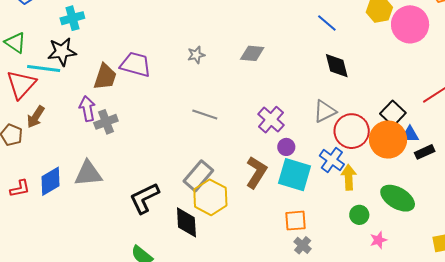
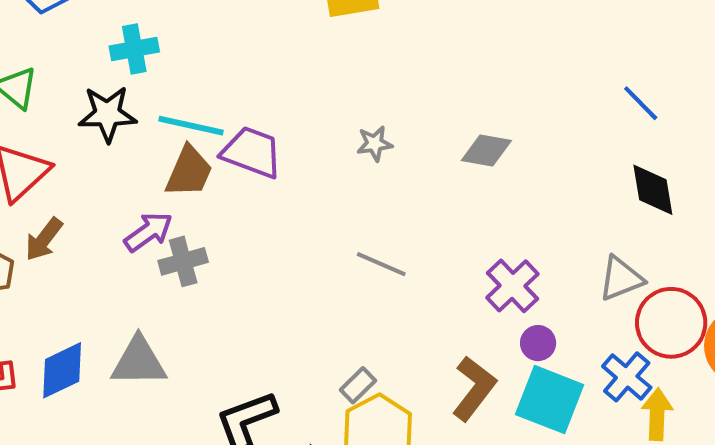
cyan line: (44, 68) -> (191, 126), moved
purple arrow: (87, 109) -> (148, 232), turned 60
gray rectangle: (198, 176) -> (358, 385), size x0.6

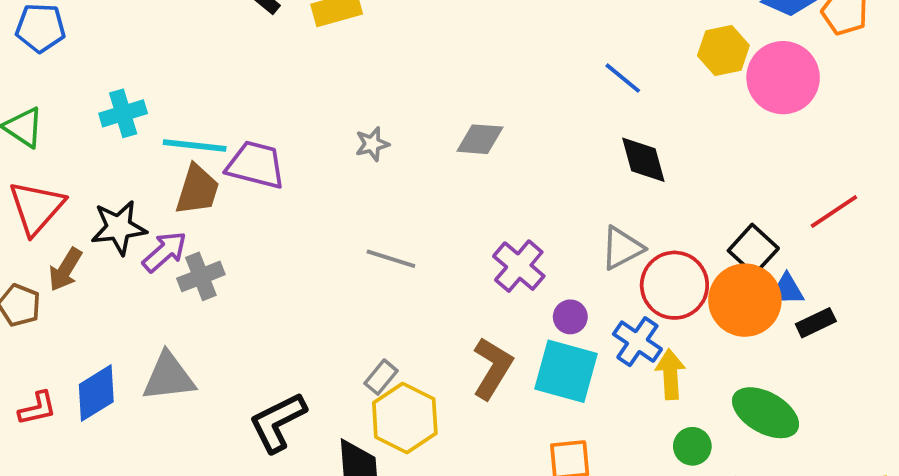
cyan cross: (134, 49) -> (123, 113), moved
black star: (107, 114) -> (119, 228), moved
purple circle: (538, 343) -> (570, 317), moved

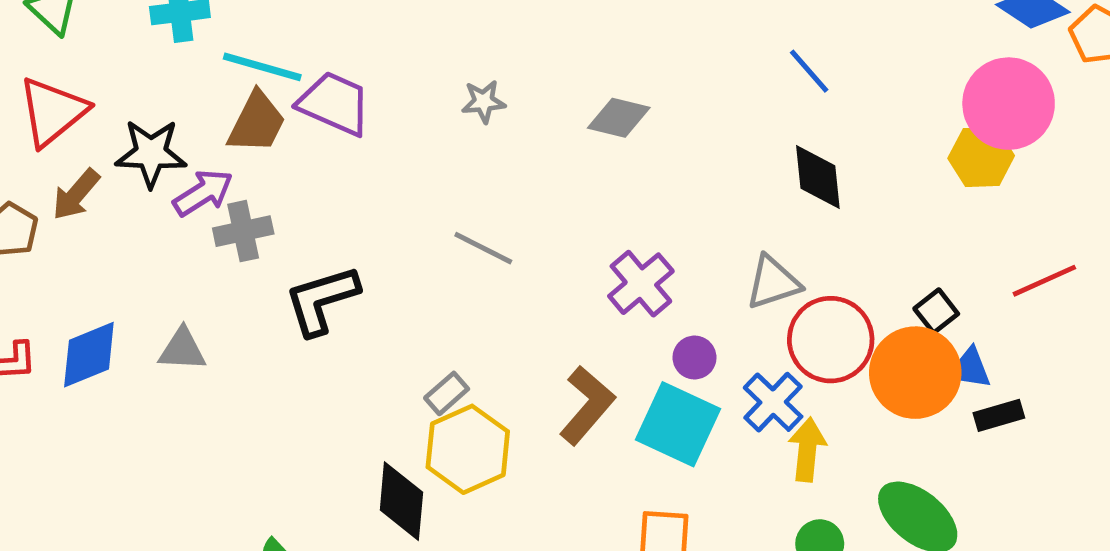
yellow hexagon: (723, 50) -> (981, 157), moved
black square: (753, 249) -> (936, 311), size x0.7
gray triangle: (169, 377) -> (182, 349), size x0.7
black L-shape: (278, 422) -> (322, 300), moved

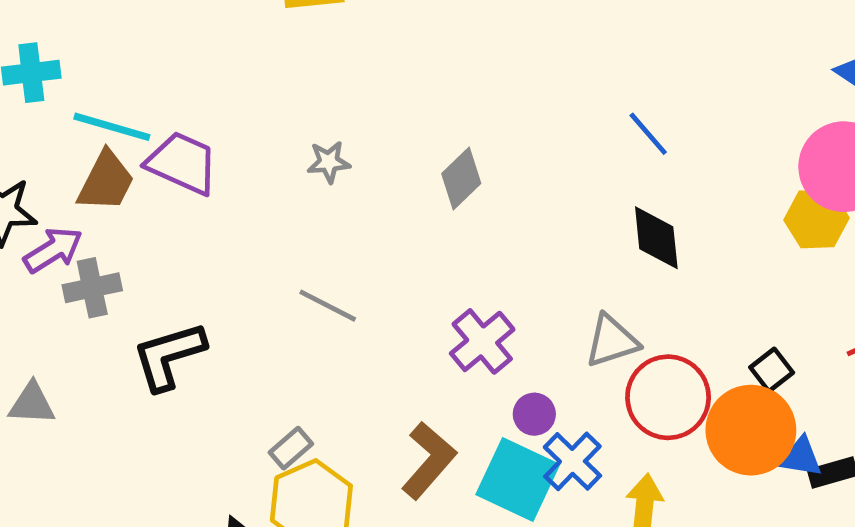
gray diamond: (619, 118) -> (461, 179), turned -58
blue triangle: (969, 368) -> (801, 457), moved
blue cross: (773, 402) -> (572, 461), moved

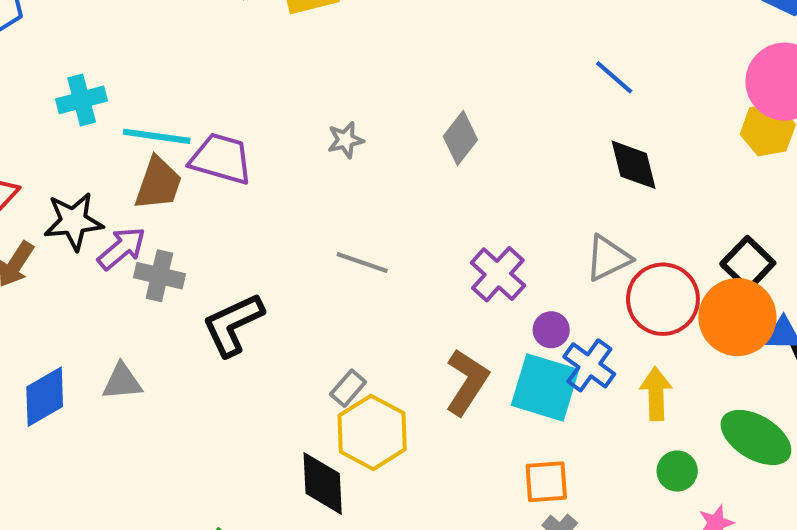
gray cross: (92, 288) -> (159, 276), turned 33
black square: (772, 370) -> (748, 263), size x1.4

